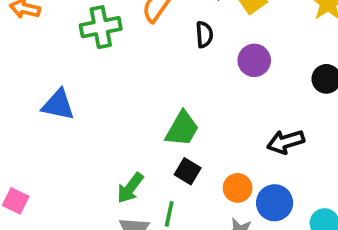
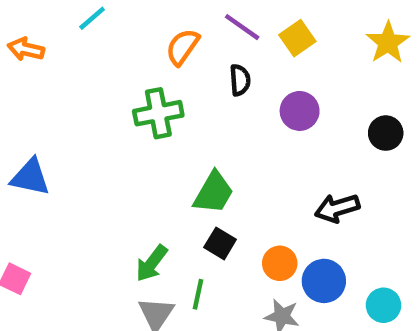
green cross: (101, 27) -> (158, 113), moved
blue triangle: (58, 105) -> (30, 177), moved

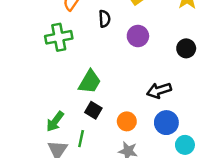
blue circle: (324, 281) -> (166, 123), moved

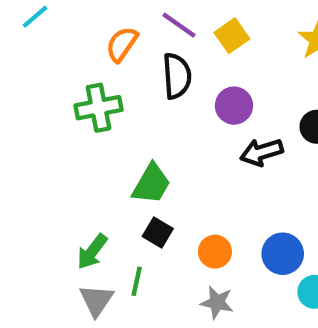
black semicircle: (105, 19) -> (177, 76), size x1.5
black arrow: (159, 90) -> (262, 152), moved

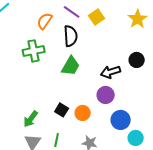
purple circle: (234, 106) -> (106, 95), moved
green trapezoid: (151, 184) -> (71, 66), moved
orange circle: (215, 252) -> (83, 113), moved
green line: (137, 281) -> (57, 140), moved

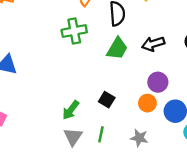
black arrow: (111, 72) -> (153, 44), moved
orange circle: (83, 113) -> (147, 103), moved

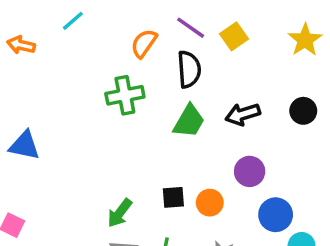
black square: (107, 100) -> (173, 197), turned -35
orange circle: (147, 103) -> (210, 203), moved

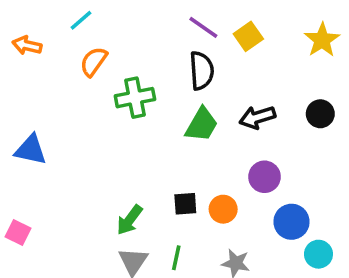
orange semicircle: (144, 43) -> (94, 62), moved

